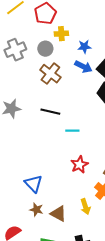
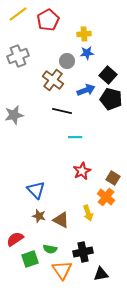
yellow cross: (61, 34) -> (84, 34), moved
gray circle: (45, 49) -> (67, 61), moved
blue arrow: (83, 67) -> (86, 90), moved, turned -48
black line: (50, 112) -> (62, 111), moved

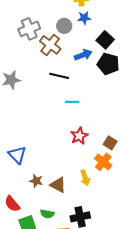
gray cross: (18, 56) -> (29, 29), moved
blue triangle: (36, 190) -> (17, 155), moved
red semicircle: (15, 239) -> (12, 204), turned -96

